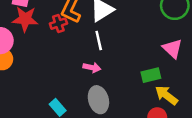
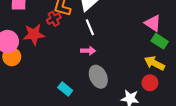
red star: (25, 19) -> (34, 34), moved
green rectangle: (151, 75) -> (160, 41), moved, turned 56

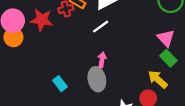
white line: (90, 27) -> (101, 27), turned 63
pink arrow: (88, 51) -> (102, 60), moved, turned -96

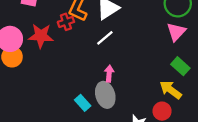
pink triangle: (166, 38) -> (176, 32), moved, turned 30
cyan rectangle: (60, 84) -> (83, 103), moved

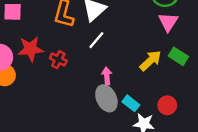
red cross: (66, 22) -> (58, 60), moved, turned -35
yellow arrow: (171, 90) -> (150, 61), moved, turned 110
cyan rectangle: (83, 103) -> (131, 103), moved

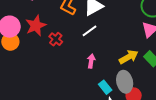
red star: (31, 49) -> (36, 26), turned -30
gray ellipse: (106, 98) -> (125, 82), moved

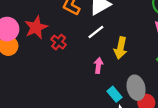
yellow arrow: (129, 57) -> (121, 48), moved, turned 132

